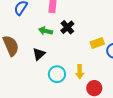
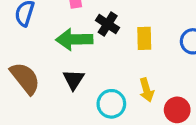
green arrow: (46, 31) -> (74, 39), size x1.5
yellow rectangle: (97, 43) -> (144, 38), moved, turned -56

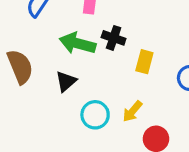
black cross: (108, 24) -> (114, 38), turned -30
yellow arrow: (147, 90) -> (132, 111), turned 40

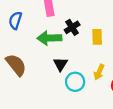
black cross: (114, 38) -> (72, 27), turned -35
black triangle: (66, 81) -> (60, 64), moved

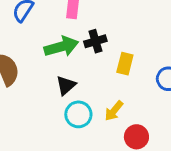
green arrow: (49, 38) -> (61, 47), turned 150

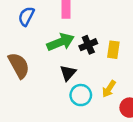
black cross: (95, 41) -> (88, 45), moved

